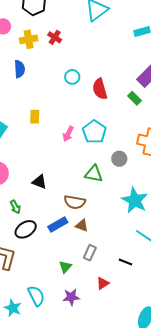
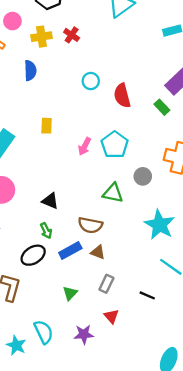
green arrow: (15, 207) -> (46, 231), moved
green triangle: (65, 267) -> (70, 293), moved
red triangle: (103, 283) -> (111, 316), moved, turned -40

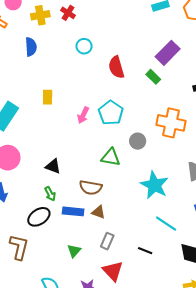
cyan circle: (91, 81) -> (84, 46), moved
blue rectangle: (70, 250) -> (73, 211), turned 36
red triangle: (111, 316) -> (113, 271), size x1.5

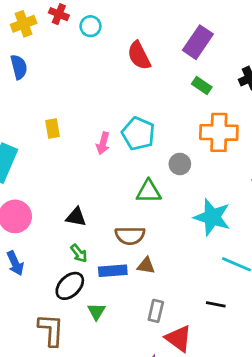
cyan circle: (84, 46) -> (91, 26), moved
red semicircle: (116, 67) -> (139, 56), moved
green rectangle: (153, 77) -> (202, 86), moved
gray rectangle: (107, 241) -> (156, 311), moved
green triangle: (74, 251) -> (96, 312), moved

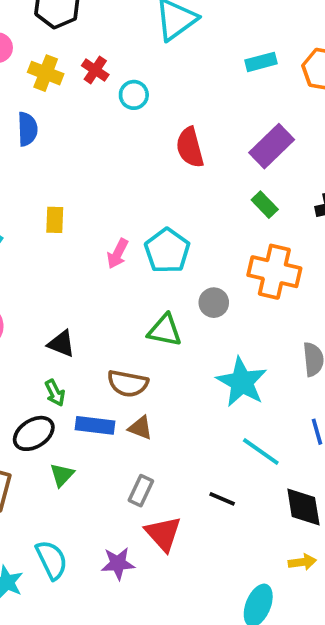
yellow cross: (24, 24) -> (46, 73), turned 30

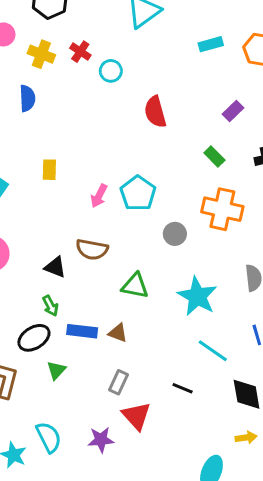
purple rectangle: (272, 146) -> (233, 111), moved, size x0.6
green triangle: (165, 330) -> (135, 286), moved
brown semicircle: (128, 383) -> (92, 249), moved

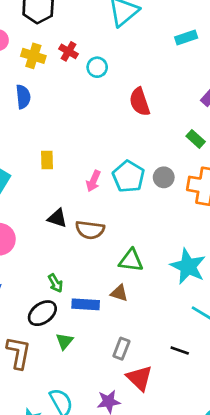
gray circle: (175, 234) -> (164, 177), moved
black triangle: (55, 267) -> (57, 218), moved
brown triangle: (118, 333) -> (119, 293), moved

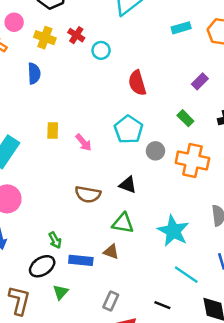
cyan pentagon: (128, 176) -> (128, 130), moved
pink arrow: (93, 181) -> (84, 142), moved, turned -66
black triangle: (57, 218) -> (128, 185), moved

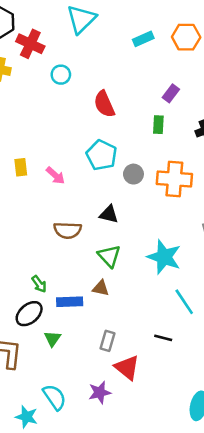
red cross: (76, 35) -> (30, 44), moved, size x1.5
green rectangle: (185, 118) -> (158, 125), moved, turned 56
green triangle: (123, 223) -> (109, 256), turned 45
cyan line: (186, 275) -> (184, 302), turned 30

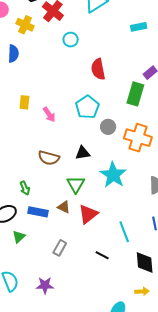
green rectangle: (158, 125) -> (135, 94), size x1.6
black triangle: (109, 214) -> (83, 153), turned -35
cyan star: (164, 257) -> (113, 175), moved
green arrow: (39, 284) -> (25, 188), moved
red triangle: (127, 368) -> (88, 214), moved, turned 30

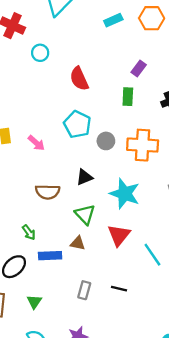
green rectangle: (135, 94) -> (128, 97), size x0.7
red triangle: (88, 214) -> (119, 235), moved
green triangle: (19, 237) -> (34, 302), moved
black line: (102, 255) -> (119, 289), moved

